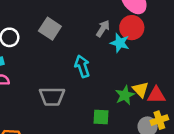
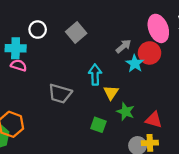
yellow triangle: (141, 90) -> (111, 93), moved
green star: (125, 95) -> (126, 112), turned 30

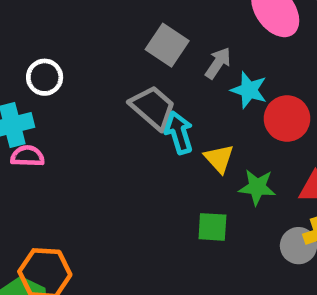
gray square: (76, 32) -> (167, 45), moved
red circle: (150, 53) -> (287, 119), moved
gray trapezoid: (60, 94) -> (153, 107), moved, turned -140

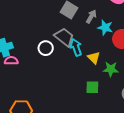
white circle: (45, 77) -> (46, 48), moved

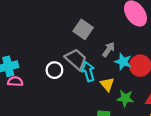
gray arrow: (91, 17) -> (109, 49), moved
cyan star: (105, 28) -> (123, 62), moved

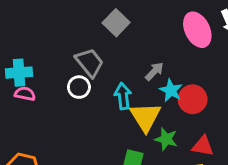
gray square: (83, 29) -> (116, 23), moved
gray trapezoid: (76, 59) -> (90, 63), moved
yellow triangle: (107, 84) -> (145, 117), size x1.6

